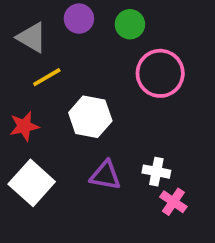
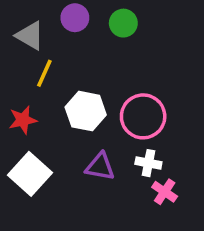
pink circle: (160, 73) -> (143, 116), moved
yellow line: (47, 77) -> (44, 73), turned -36

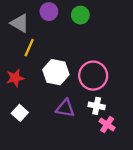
white square: (30, 174) -> (20, 113), size x0.6

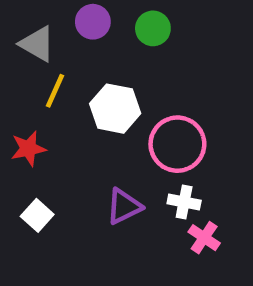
white hexagon: (56, 72) -> (115, 109), moved
purple triangle: (65, 108) -> (124, 206), turned -36

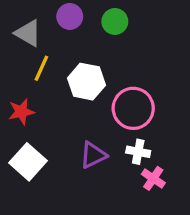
white square: (37, 215) -> (28, 162), size x1.5

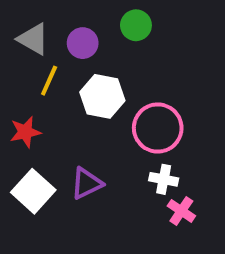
purple circle: (70, 16) -> (83, 43), moved
purple triangle: (93, 155) -> (87, 183), moved

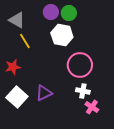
purple circle: (83, 43) -> (51, 12), moved
yellow line: (49, 81) -> (25, 41), turned -56
white hexagon: (102, 96) -> (62, 35), moved

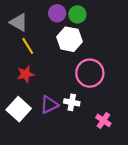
red star: (13, 67) -> (25, 74), moved
white cross: (83, 91) -> (72, 102), moved

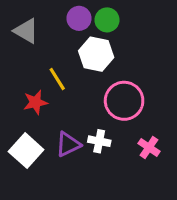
yellow line: (28, 46) -> (57, 79), moved
pink cross: (103, 120) -> (149, 147), moved

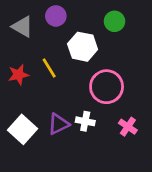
purple circle: (79, 18) -> (56, 16), moved
green circle: (107, 20) -> (115, 21), moved
red star: (35, 102) -> (18, 75), moved

